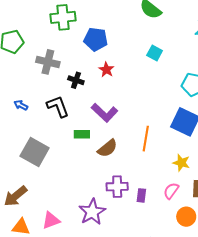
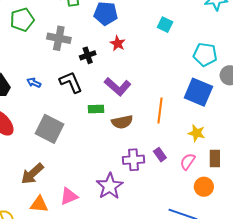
black cross: (76, 80) -> (88, 55), turned -35
brown semicircle: (107, 148) -> (122, 122), turned 30
purple rectangle: (141, 195) -> (160, 155), moved, turned -40

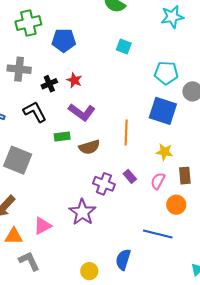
red star: (118, 43) -> (74, 80), moved
purple cross: (134, 160) -> (104, 184), turned 30

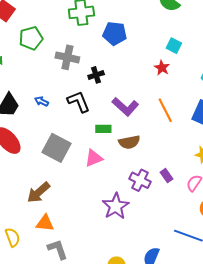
red star: (74, 80) -> (162, 68), moved
orange line: (126, 132) -> (165, 110), moved, turned -35
pink triangle: (43, 226) -> (94, 158), moved

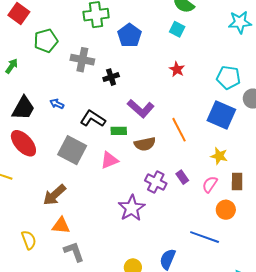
blue pentagon: (115, 33) -> (129, 35), turned 30
cyan square: (174, 46) -> (177, 29), moved
black L-shape: (79, 102) -> (93, 119), moved, turned -35
orange line: (165, 110) -> (179, 130), moved

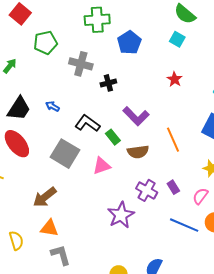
green rectangle: (119, 131) -> (113, 137), turned 49
blue line: (205, 237) -> (184, 225), moved

